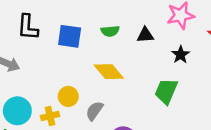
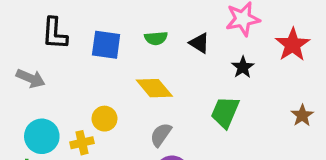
black triangle: (145, 35) -> (199, 43), turned 36
gray semicircle: (94, 111) -> (161, 135), moved

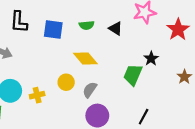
black star: (243, 67) -> (151, 59), moved
yellow circle: (105, 119) -> (66, 82), moved

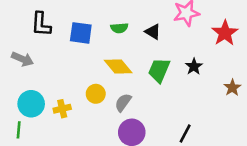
green trapezoid: (133, 75) -> (159, 70), moved

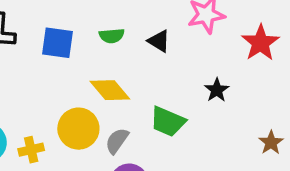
green trapezoid: (159, 70) -> (168, 122), moved, turned -90
brown star: (232, 88) -> (271, 143), moved
yellow circle: (96, 94) -> (78, 129), size x1.5

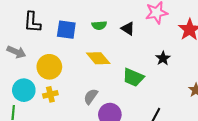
yellow circle: (78, 129) -> (49, 67), moved
gray semicircle: (117, 141) -> (91, 97), moved

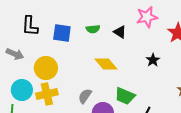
yellow diamond: (98, 58) -> (106, 64), moved
green trapezoid: (133, 77) -> (125, 96), moved
yellow cross: (50, 94) -> (47, 94), size x1.5

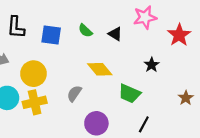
green semicircle: (93, 29) -> (85, 31), turned 48
gray semicircle: (85, 96) -> (74, 93), moved
green trapezoid: (125, 96) -> (129, 93), moved

